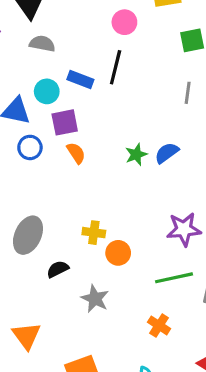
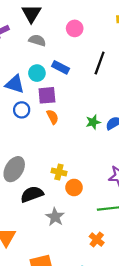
pink circle: (124, 22) -> (75, 28), moved
black line: (116, 67) -> (100, 63), moved
black semicircle: (58, 269) -> (32, 194), size x1.5

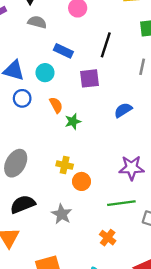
cyan circle: (37, 73) -> (45, 73), moved
purple square: (47, 95) -> (90, 78), moved
green star: (93, 122) -> (73, 121), moved
black semicircle: (32, 194) -> (23, 204), moved

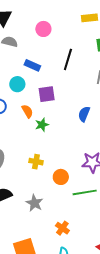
purple square: (90, 78) -> (47, 94), moved
blue semicircle: (123, 110) -> (84, 114), turned -35
orange circle: (82, 181) -> (61, 177), moved
orange cross: (108, 238) -> (62, 228), moved

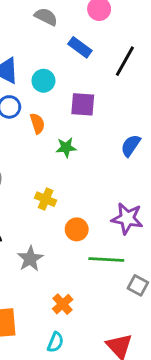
blue rectangle: (32, 65) -> (80, 47), moved
orange semicircle: (27, 111) -> (37, 123), moved

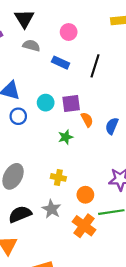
cyan circle: (43, 81) -> (46, 103), moved
orange semicircle: (37, 123) -> (87, 120), moved
gray star: (30, 259) -> (51, 209), moved
orange cross: (63, 304) -> (84, 226), moved, size x1.5

